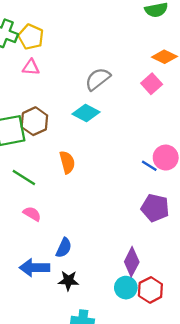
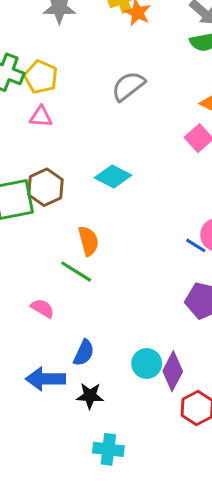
gray semicircle: (98, 79) -> (128, 86), moved
green line: (24, 177) -> (76, 272), moved
cyan circle: (126, 288) -> (147, 364), moved

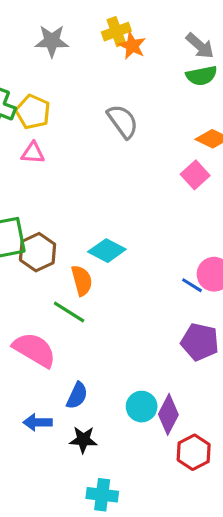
gray semicircle: (128, 86) -> (123, 121), turned 92
cyan diamond: (113, 176) -> (107, 251), moved
brown hexagon: (45, 187) -> (38, 252), moved
pink semicircle: (42, 308) -> (34, 350), size x1.8
blue arrow: (45, 379) -> (38, 422), size x0.7

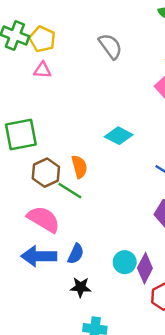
cyan diamond: (107, 251) -> (119, 136), moved
brown hexagon: (38, 252) -> (46, 173), moved
blue arrow: (38, 422) -> (39, 256), moved, size x1.6

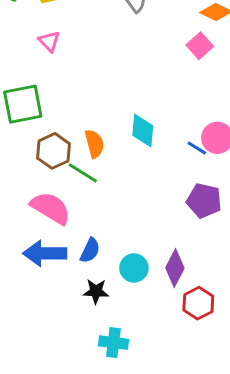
pink triangle: (42, 70) -> (49, 41), moved, turned 42
cyan diamond: (119, 136) -> (143, 130), moved, turned 68
cyan circle: (125, 262) -> (134, 268), moved

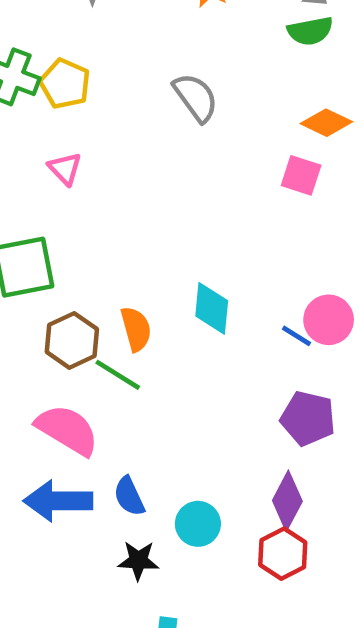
pink square: (200, 46) -> (301, 175), turned -30
blue semicircle: (90, 250) -> (129, 496), turned 130
purple diamond: (175, 268) -> (287, 501), moved
red hexagon: (198, 303) -> (283, 554), moved

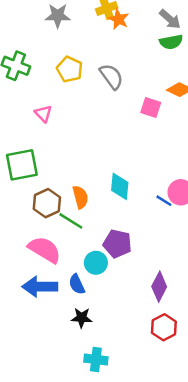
yellow pentagon: (65, 84) -> (70, 69), moved
pink square: (301, 175) -> (151, 108), moved
purple pentagon: (308, 418) -> (117, 244), moved
cyan circle: (198, 524) -> (96, 263), moved
red hexagon: (283, 554) -> (164, 327), moved

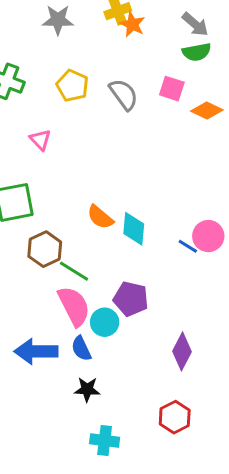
pink square: (151, 108) -> (172, 89), moved
orange semicircle: (80, 197) -> (100, 217), moved, turned 145
pink semicircle: (45, 250) -> (74, 306), moved, turned 32
red hexagon: (164, 327) -> (175, 417), moved

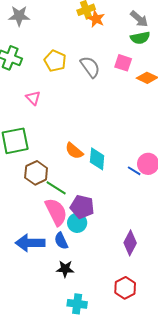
gray star: (58, 20) -> (19, 16), moved
purple pentagon: (131, 299) -> (82, 207), moved

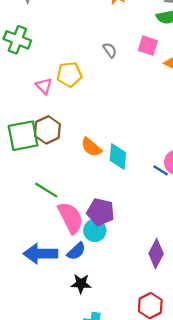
yellow pentagon: (55, 61) -> (69, 74), moved, turned -30
gray semicircle: (90, 67) -> (110, 50), size x0.6
brown hexagon: (36, 173) -> (47, 130), moved
green line: (56, 188) -> (46, 190), moved
blue semicircle: (61, 241) -> (76, 251), turned -108

